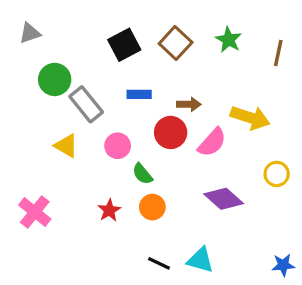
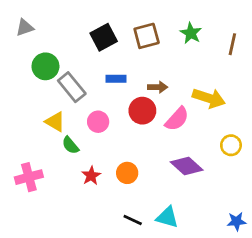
brown square: (176, 43) -> (147, 36), turned 32
green semicircle: (142, 174) -> (70, 145), moved
pink cross: (35, 212) -> (29, 177), turned 36

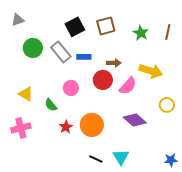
green star: (191, 33) -> (141, 33), moved
gray rectangle: (72, 87) -> (61, 52), moved
yellow triangle: (55, 122) -> (26, 94), moved
orange circle: (127, 173) -> (92, 125), size x1.5
cyan triangle: (167, 217) -> (121, 157), turned 42

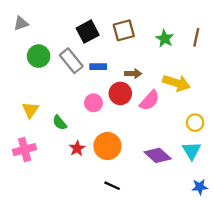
pink circle: (71, 88) -> (93, 103), moved
yellow triangle: (26, 94) -> (30, 110), turned 35
purple diamond: (135, 120) -> (158, 155), moved
cyan triangle: (121, 157) -> (192, 151), moved

